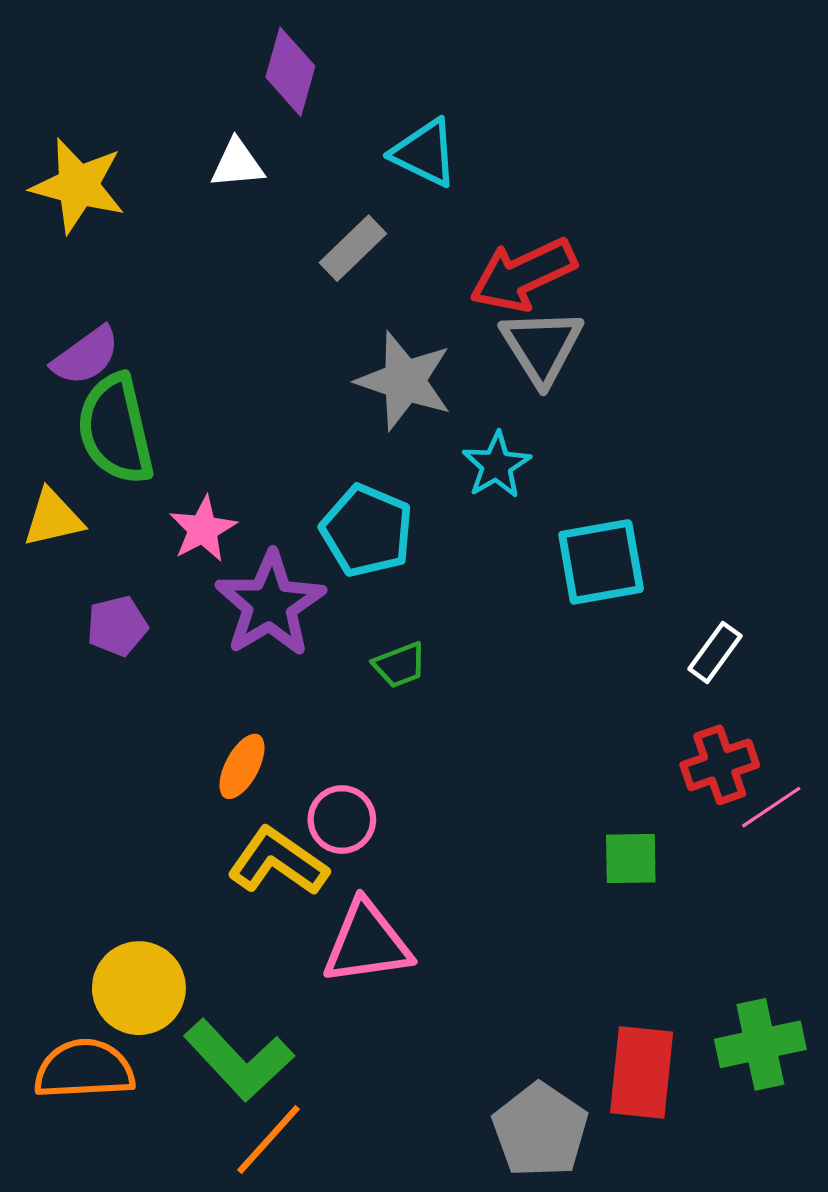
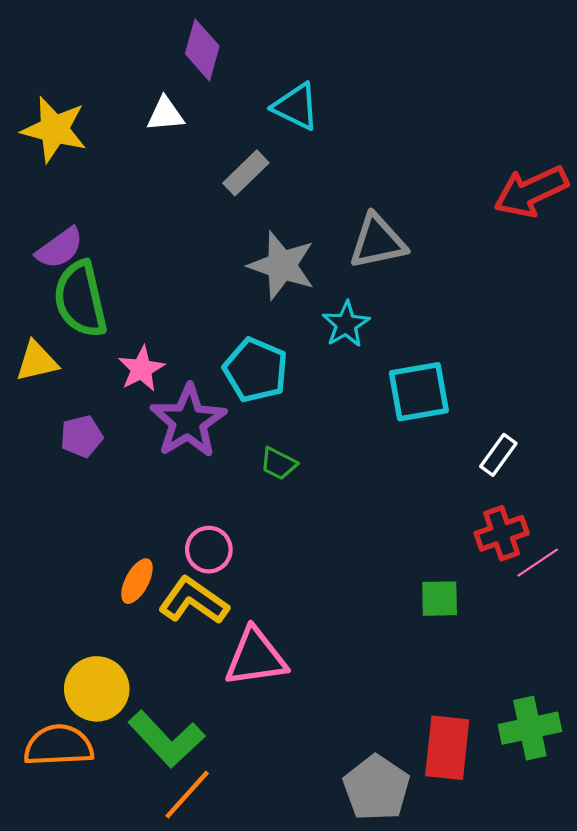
red arrow: (523, 275) -> (531, 191), moved
gray triangle: (542, 346) -> (378, 242), turned 50
green trapezoid: (400, 665) -> (278, 464), turned 48
orange ellipse: (242, 766) -> (137, 581), moved
pink circle: (342, 820) -> (209, 550), moved

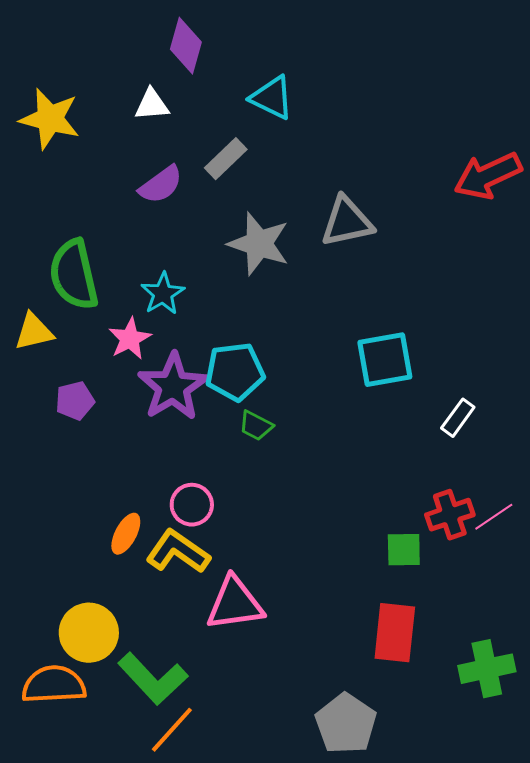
purple semicircle: (60, 248) -> (161, 185), moved
cyan star: (346, 324) -> (163, 294), moved
cyan pentagon: (256, 370) -> (235, 372), moved, turned -30
red cross: (502, 533) -> (450, 515), moved
red rectangle: (447, 748) -> (395, 633), moved

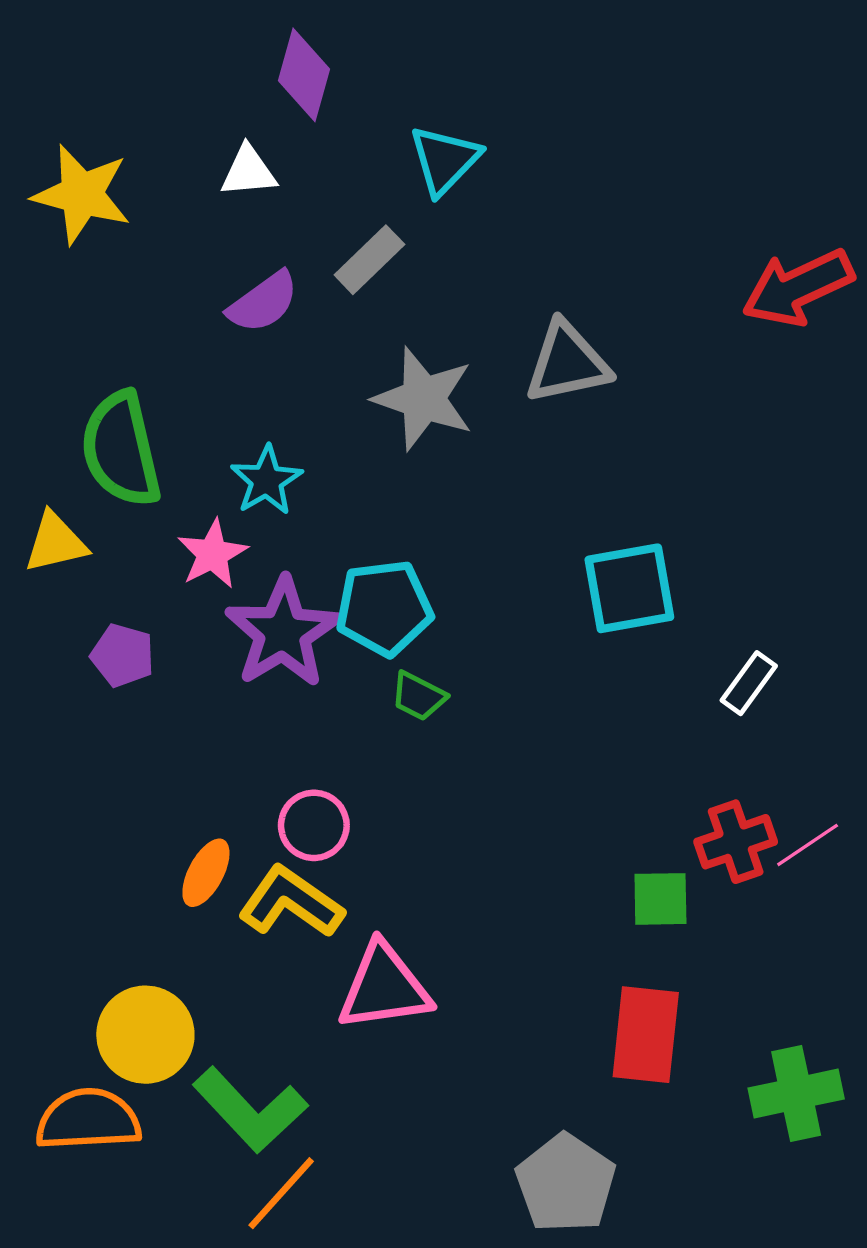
cyan triangle: (272, 98) -> (445, 160), turned 48
purple pentagon: (75, 401) -> (123, 655), turned 30

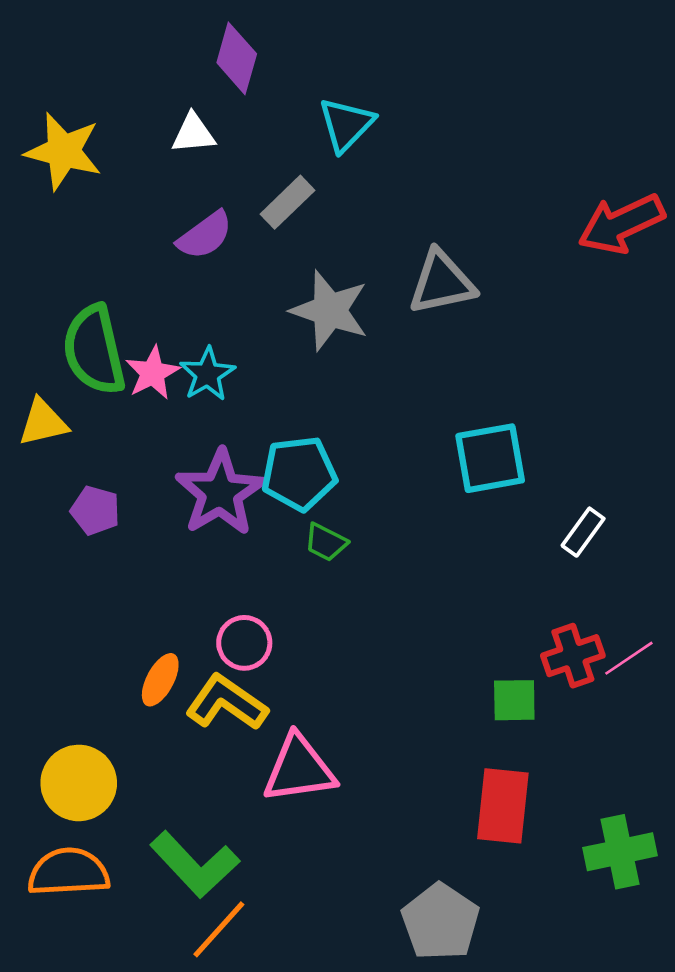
pink star: (212, 554) -> (153, 373), moved
yellow circle: (145, 1035) -> (79, 783), moved

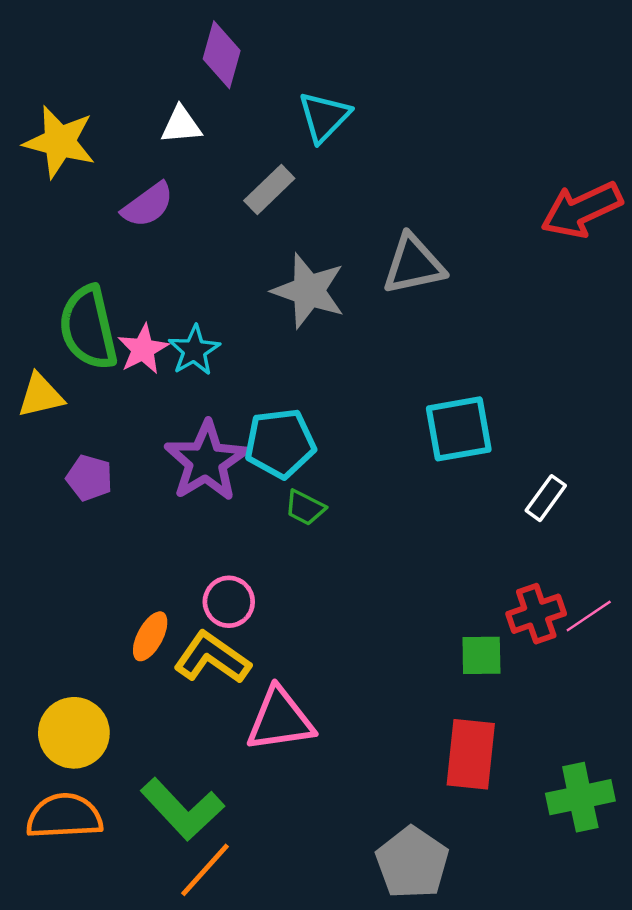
purple semicircle: (205, 235) -> (148, 205), moved

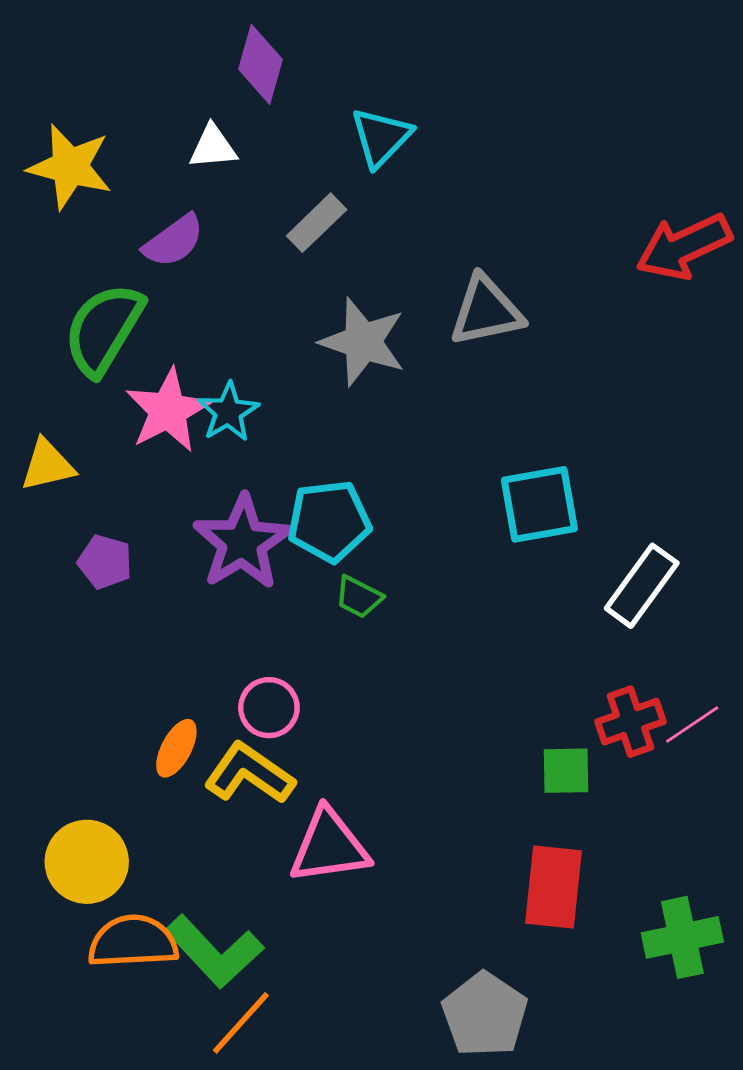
green semicircle: (88, 328) -> (104, 329), moved, turned 44
pink star: (143, 349) -> (168, 410), size x1.4
white rectangle: (546, 498) -> (642, 586), size x1.5
orange semicircle: (64, 816) -> (133, 942), moved

